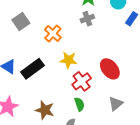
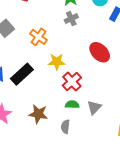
red ellipse: (110, 69) -> (100, 52), moved
green semicircle: (79, 104) -> (72, 105), turned -64
gray triangle: (116, 104) -> (94, 107), moved

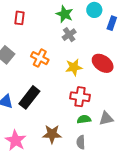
yellow star: (57, 62) -> (74, 67), moved
red cross: (72, 82) -> (80, 97), turned -30
gray triangle: (94, 107) -> (106, 119), turned 42

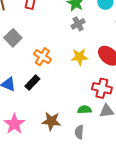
orange cross: (40, 58) -> (42, 57), moved
black rectangle: (29, 97) -> (32, 82), size x0.7
red cross: (80, 97) -> (102, 88), moved

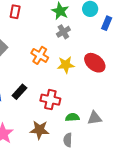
orange cross: (42, 57) -> (40, 55), moved
red cross: (102, 88) -> (50, 100), moved

